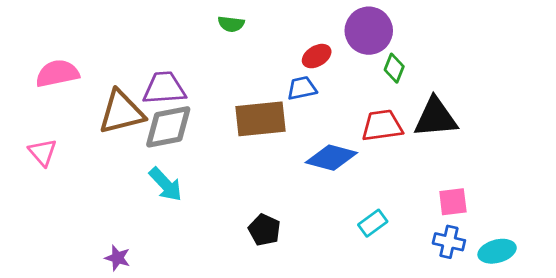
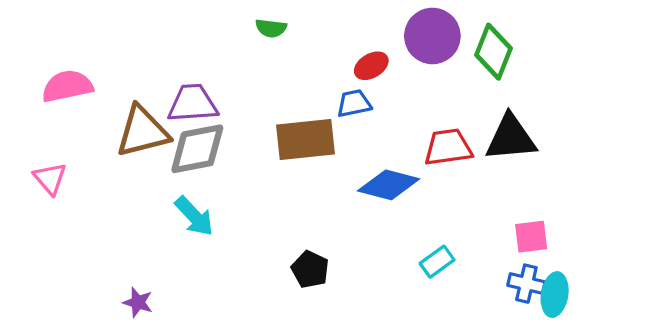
green diamond: (394, 68) -> (493, 52), moved, size x1.6
cyan ellipse: (497, 251) -> (555, 295), moved, turned -66

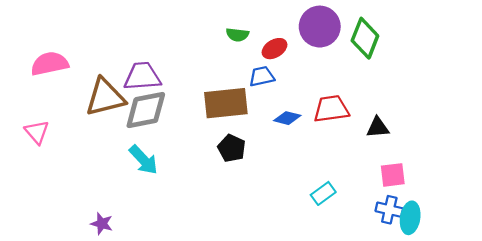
green semicircle: (271, 28) -> (237, 35), moved
black triangle: (511, 138) -> (378, 127), moved, size x0.6
blue diamond: (389, 185) -> (287, 118), moved, size x0.6
black pentagon: (310, 269) -> (232, 148), moved

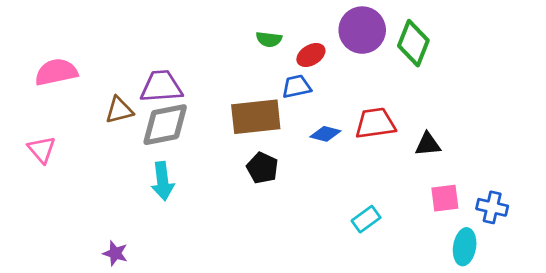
brown triangle: (105, 97) -> (119, 110), size x0.6
cyan arrow: (143, 160) -> (163, 181), turned 36
blue cross: (389, 210) -> (492, 207), moved

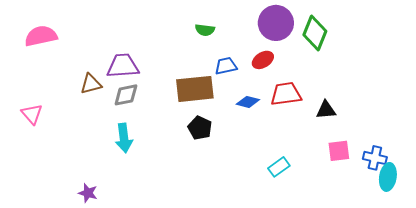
red ellipse: (311, 55) -> (263, 60), moved
pink semicircle: (56, 72) -> (41, 36), moved
gray diamond: (165, 125) -> (126, 95), size x0.7
cyan ellipse: (465, 247) -> (388, 177), moved

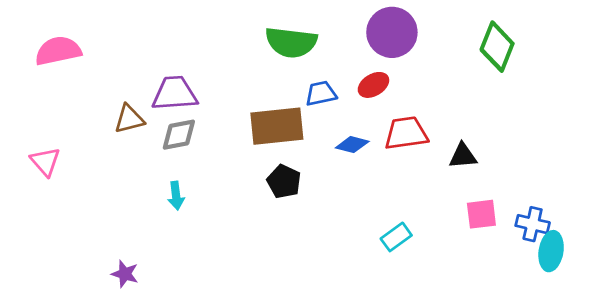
green semicircle: (205, 30) -> (291, 42), size x1.8
green diamond: (315, 33) -> (497, 47), moved
cyan arrow: (124, 138) -> (176, 196), size x0.7

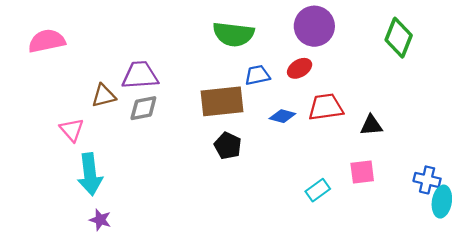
pink triangle: (45, 162) -> (72, 130), moved
cyan arrow: (176, 196) -> (90, 174), moved, size x1.8
pink square: (481, 214) -> (362, 172), moved

